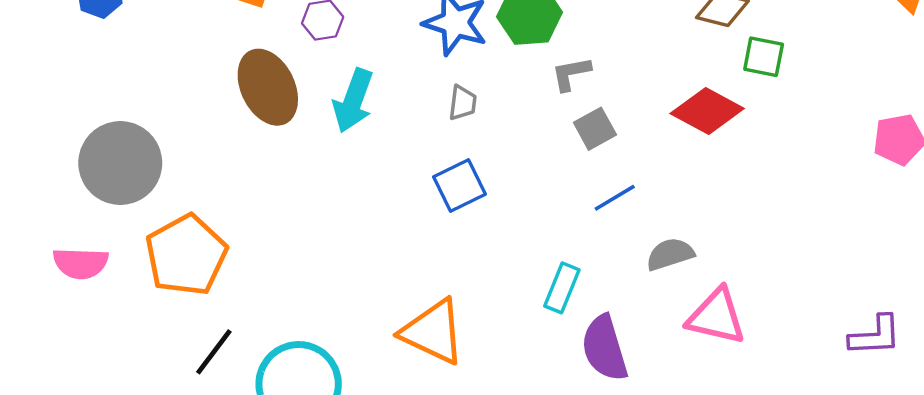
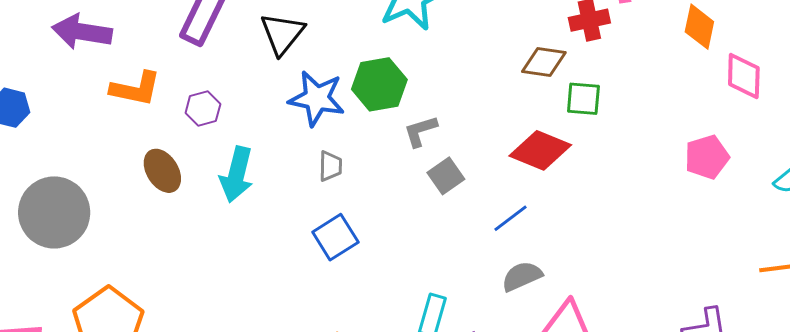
brown ellipse: (268, 87) -> (162, 171), size x0.7
gray circle: (120, 163) -> (54, 212), moved
blue line: (615, 198) -> (511, 218), moved

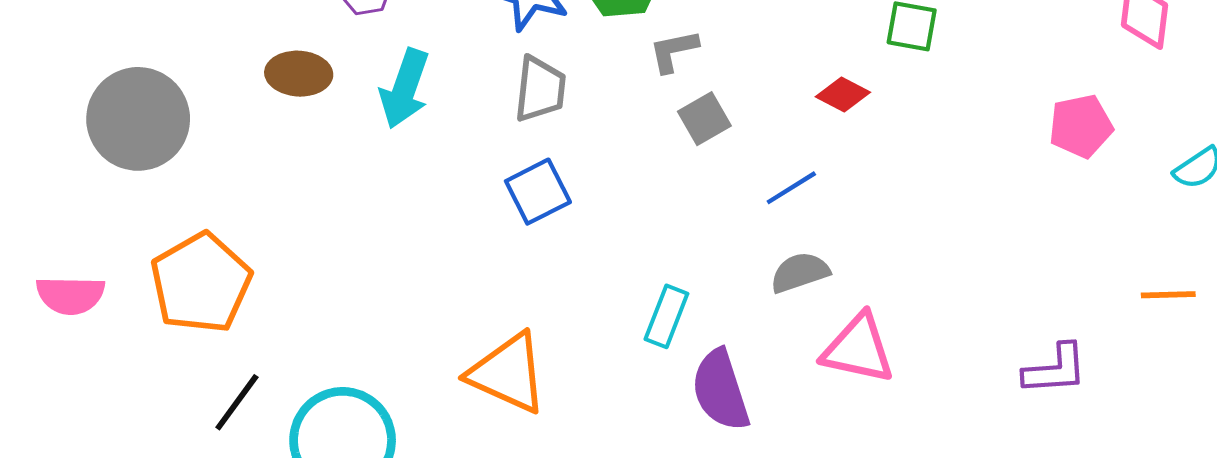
red diamond: (540, 150) -> (843, 95), size x0.6
gray trapezoid: (330, 166) -> (540, 89), size x1.5
brown ellipse: (162, 171) -> (299, 74), turned -60

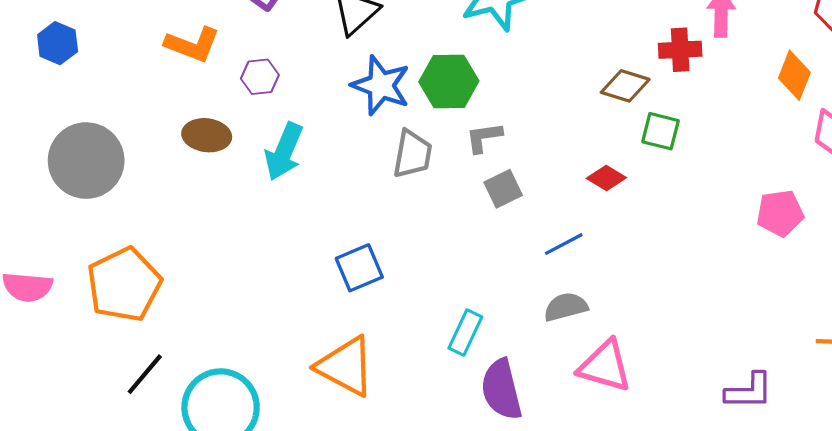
gray trapezoid: (540, 89) -> (412, 154), moved
blue square: (538, 192) -> (359, 268), moved

